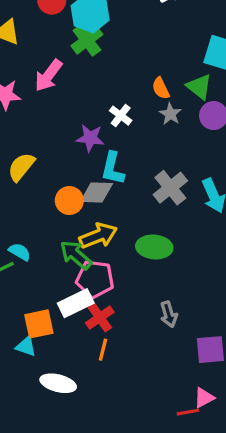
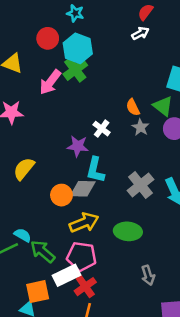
pink arrow: (48, 75) -> (50, 82), moved
green arrow: (76, 255) -> (43, 251), moved
gray arrow: (169, 314) -> (148, 275), moved

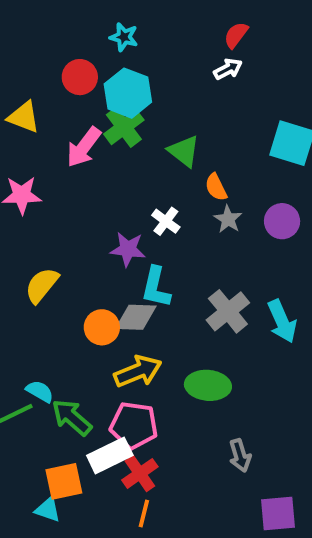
green triangle: (163, 106) -> (184, 151), moved

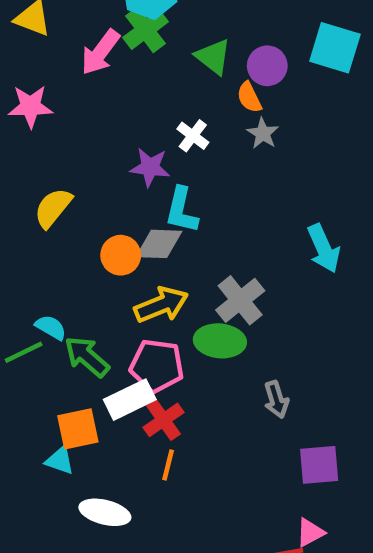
purple circle: (282, 221) -> (267, 66), moved
gray cross: (228, 311) -> (240, 300), moved
green ellipse: (208, 385) -> (220, 341), moved

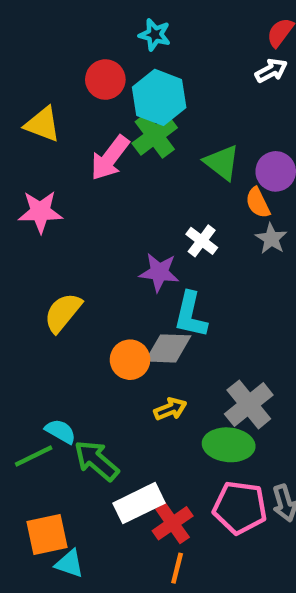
yellow arrow: (161, 305) -> (170, 409), size x0.6
pink pentagon: (157, 366) -> (240, 508), moved
orange square: (78, 429) -> (47, 534), moved

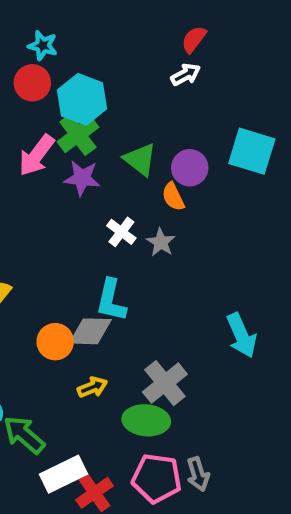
cyan star: (155, 35) -> (43, 46), moved
gray star: (271, 239) -> (161, 242), moved
purple star: (159, 272) -> (82, 178), moved

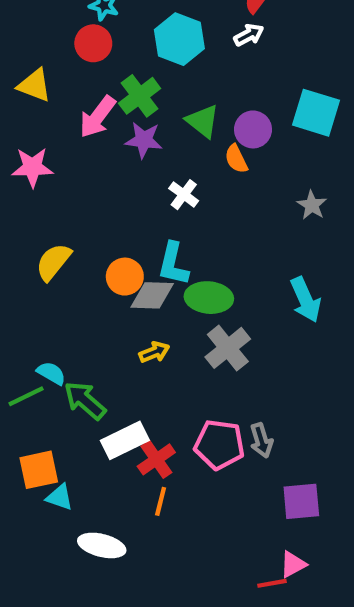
cyan hexagon: (82, 99) -> (179, 39), moved
gray star: (161, 242) -> (312, 205), moved
orange circle: (55, 342) -> (125, 277), moved
green ellipse: (146, 420) -> (209, 298), moved

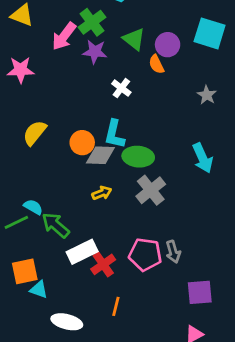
orange line: (161, 501) -> (116, 306), moved

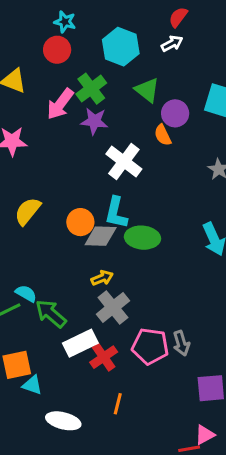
green triangle: (134, 39) -> (147, 90), moved
white cross: (121, 88) -> (124, 162), size x1.6
gray cross: (151, 190) -> (113, 307), moved

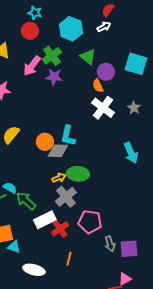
white cross: (124, 162) -> (103, 108), moved
green ellipse: (142, 238) -> (78, 174), moved
gray arrow: (181, 343) -> (110, 244), moved

